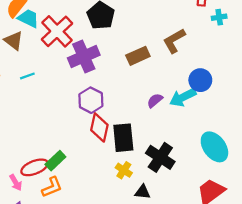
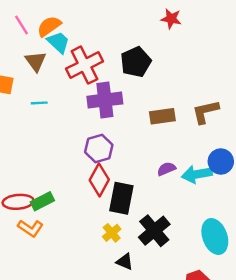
orange L-shape: (52, 187) -> (30, 228), turned 40

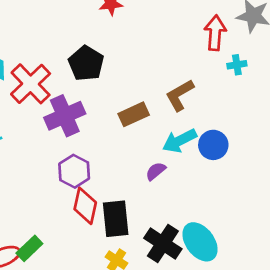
cyan arrow: (197, 174) -> (180, 141), moved
cyan ellipse: (215, 237) -> (200, 242), moved

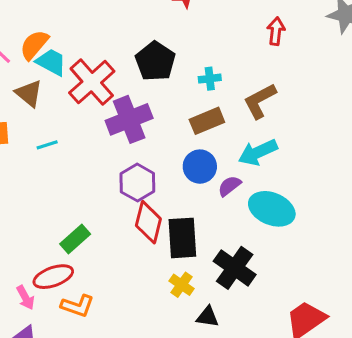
red arrow: (215, 33) -> (276, 31), moved, size x0.7
cyan cross: (237, 65) -> (210, 79), moved
blue circle: (213, 145) -> (200, 167), moved
cyan ellipse: (200, 242) -> (272, 209), moved, turned -33
green rectangle: (29, 248) -> (75, 239), moved

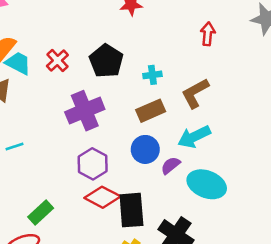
red cross: (92, 82) -> (57, 61), moved, size x0.6
cyan line: (47, 145) -> (14, 146), moved
red diamond: (148, 222) -> (102, 197), turned -76

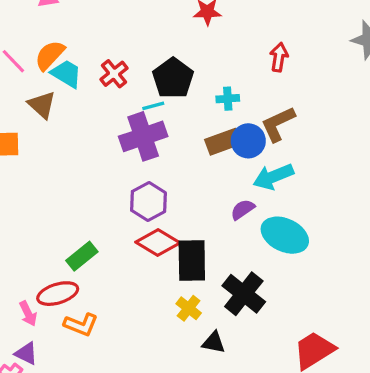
red arrow: (208, 34) -> (279, 57), moved
cyan line: (14, 146) -> (153, 106), moved
blue circle: (145, 149) -> (248, 141), moved

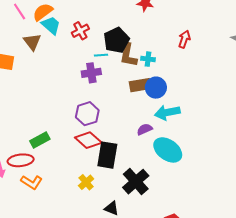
brown L-shape: (278, 124) -> (128, 55), moved, turned -65
purple cross: (143, 136) -> (91, 73), size x0.7
yellow cross: (189, 308) -> (86, 182), moved

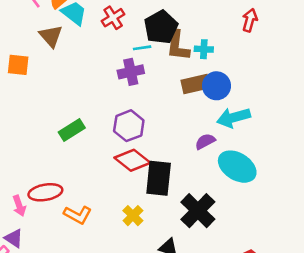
green rectangle: (40, 140) -> (72, 130), moved
orange L-shape: (31, 182) -> (78, 215), moved

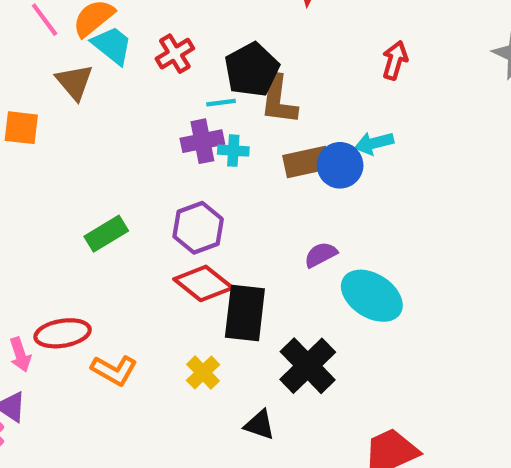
cyan cross: (204, 49) -> (233, 151), moved
cyan arrow: (234, 118) -> (374, 143), moved, size x0.7

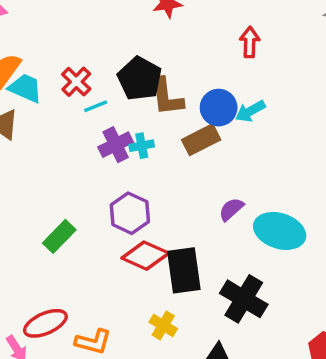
cyan line: (221, 103) -> (96, 106), moved
blue circle: (340, 165) -> (219, 108), moved

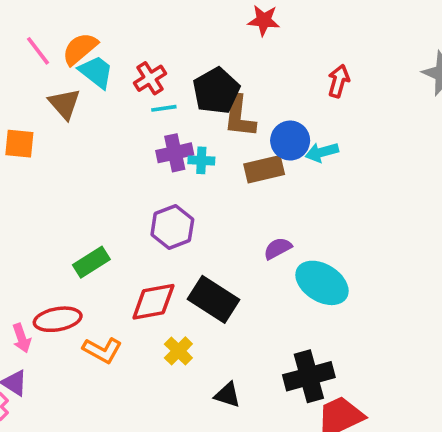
green rectangle: (59, 236) -> (91, 262), moved
red diamond: (145, 256) -> (153, 302), moved, turned -48
black rectangle: (184, 270) -> (214, 299), turned -63
black cross: (244, 299) -> (309, 376), moved, turned 30

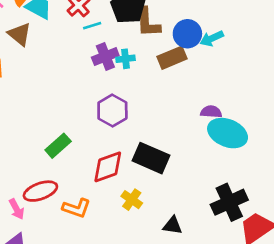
purple semicircle: (278, 248) -> (211, 112), moved, turned 42

